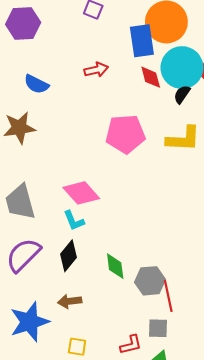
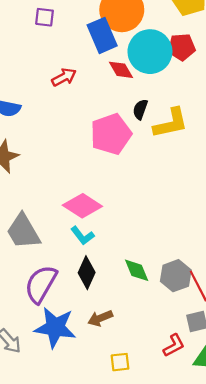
black semicircle: (182, 94) -> (140, 109), moved
blue star: (29, 322) -> (55, 327), moved, turned -30

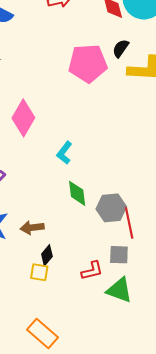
pink diamond: (82, 206) -> (23, 118), moved, turned 72
cyan L-shape: (83, 236) -> (64, 153), moved, turned 60
black diamond: (87, 273) -> (47, 255), moved, size x0.7

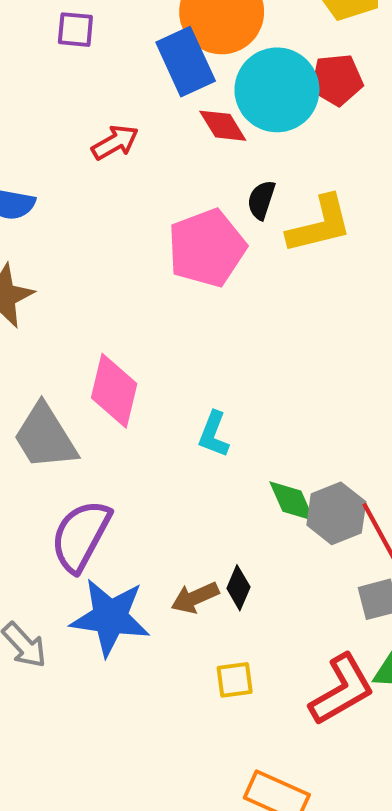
green diamond: (77, 193) -> (292, 501), moved
black diamond: (47, 255) -> (238, 588), moved
red L-shape: (92, 271) -> (342, 690), moved, size x1.6

